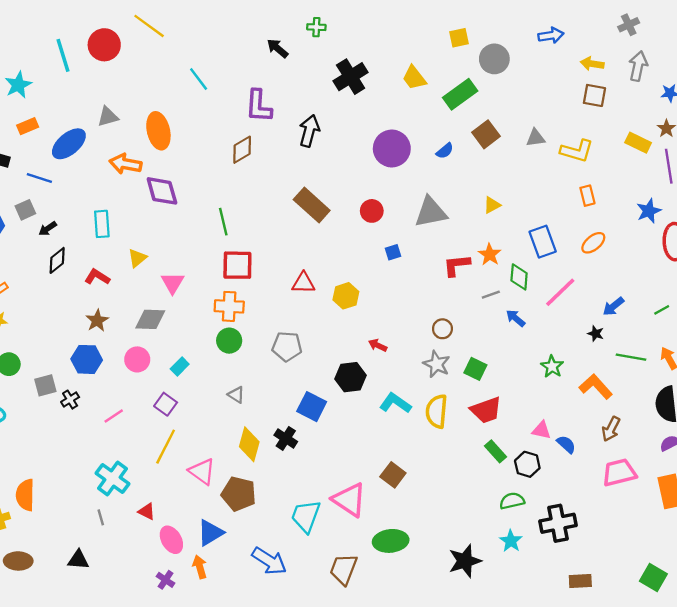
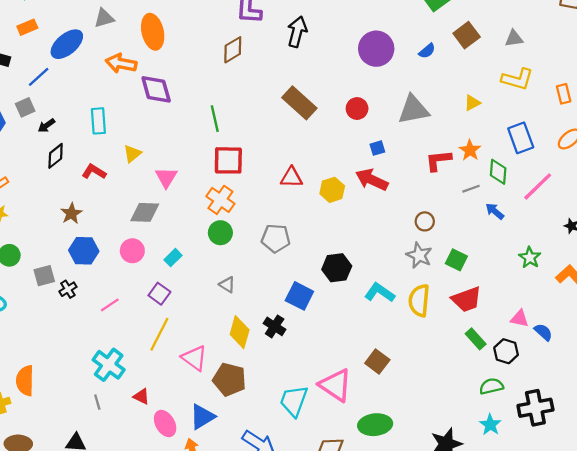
yellow L-shape: (577, 151) -> (517, 79), moved
blue line: (39, 178) -> (39, 77), turned -60
orange cross: (229, 306) -> (220, 200), turned 32
brown star: (97, 321) -> (71, 214), moved
red arrow: (378, 345) -> (372, 180), moved, size x1.8

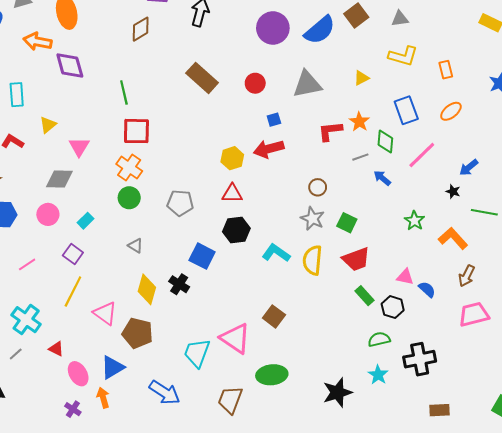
blue semicircle: (427, 51) -> (320, 30), size x2.0
red triangle: (292, 177) -> (232, 194), moved
red arrow: (372, 180) -> (269, 149), turned -40
gray line: (97, 402) -> (16, 354), turned 64

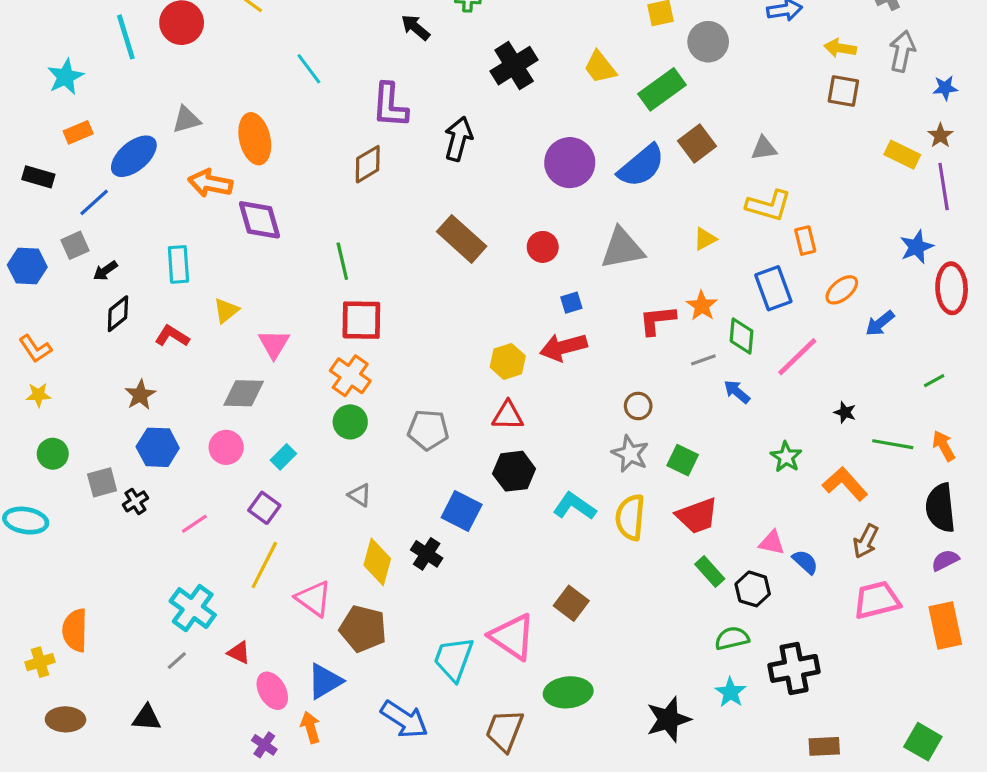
orange rectangle: (446, 70) -> (805, 241), moved
blue arrow: (469, 168) -> (880, 323), moved

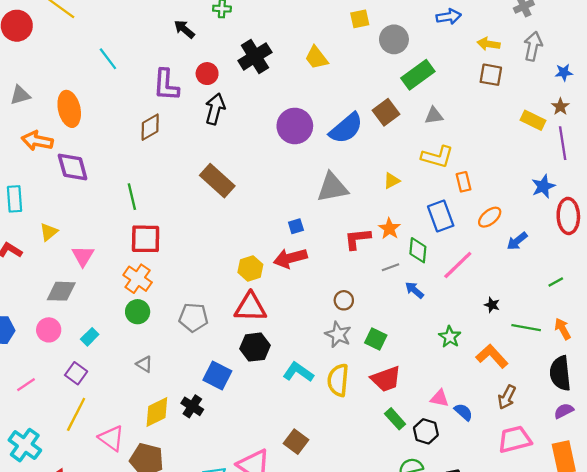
green rectangle: (662, 89) -> (418, 75), moved
red circle: (543, 247) -> (207, 74), moved
red triangle: (508, 416) -> (250, 307), size x1.4
yellow diamond: (377, 562) -> (157, 412), turned 48

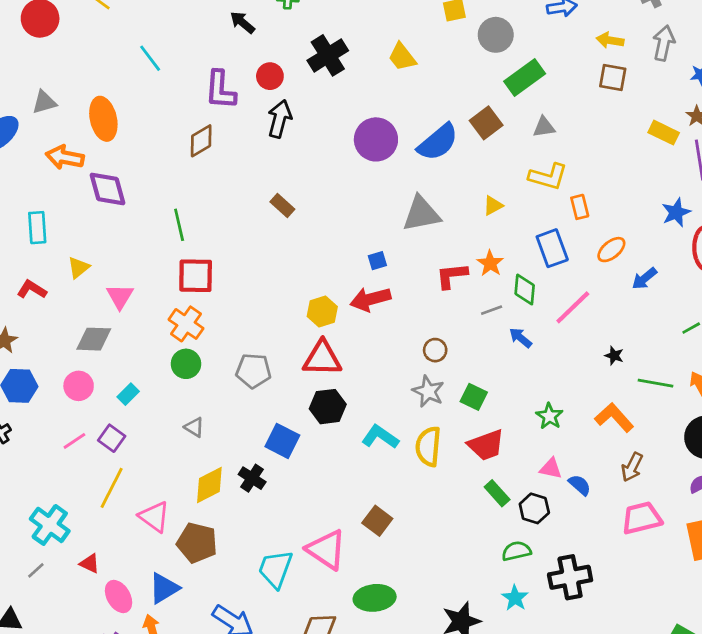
brown rectangle: (217, 181) -> (282, 206), size x0.6
green star: (450, 337) -> (549, 416), moved
pink line: (26, 385) -> (74, 441), moved

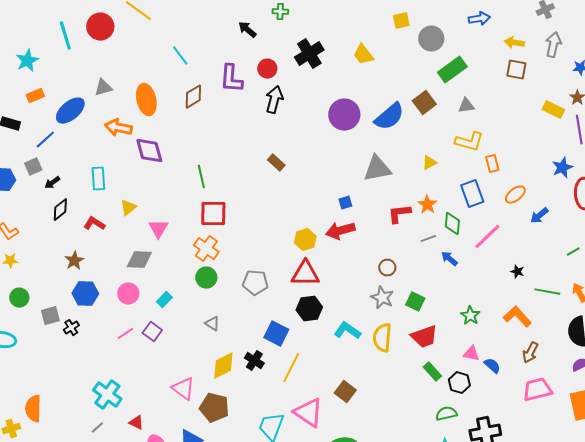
brown diamond: (201, 141) -> (193, 97), moved
yellow line: (112, 488) -> (291, 368), moved

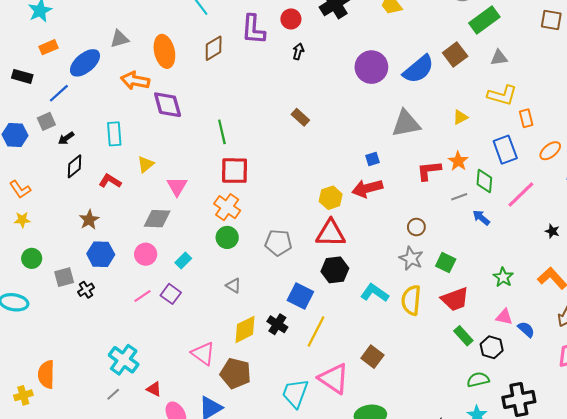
black arrow: (274, 100) -> (298, 51), size x0.6

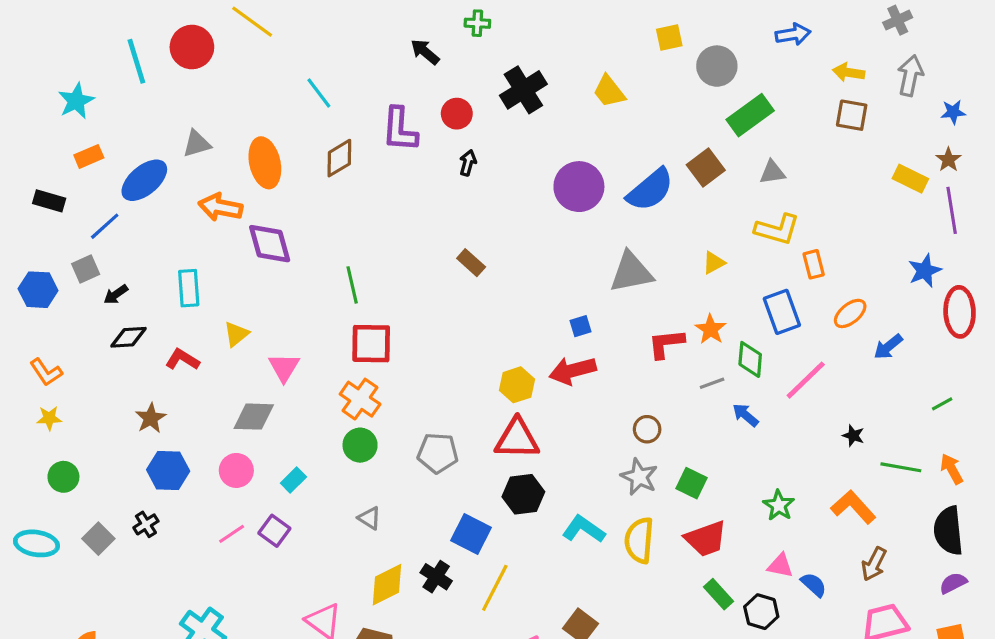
black diamond: (75, 166) -> (128, 337), turned 35
gray square: (64, 277) -> (98, 539), moved, turned -30

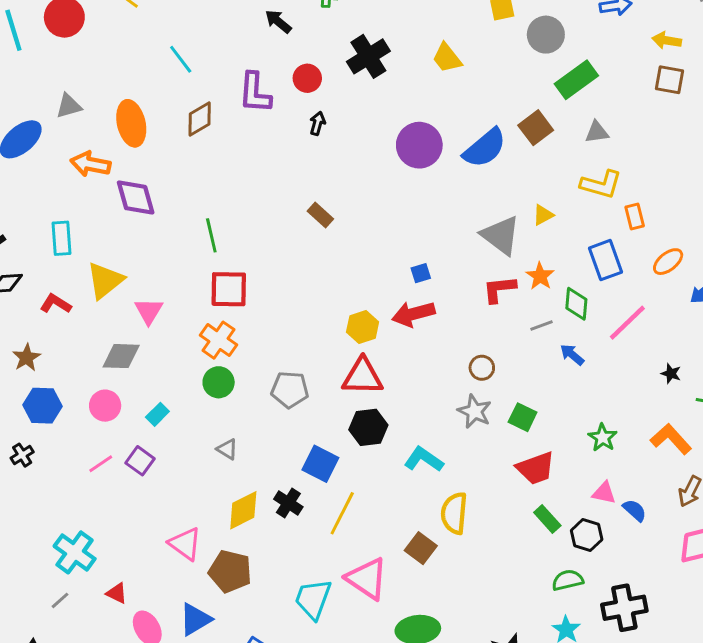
gray triangle: (631, 272) -> (501, 235), moved, turned 48
yellow triangle: (236, 334) -> (105, 280), size x1.6
yellow semicircle: (639, 540) -> (454, 513), moved

